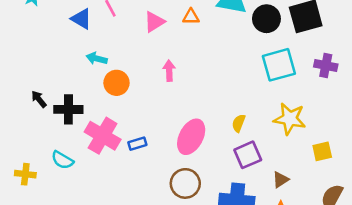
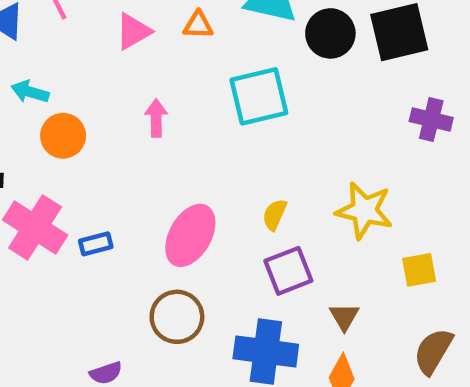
cyan square: (279, 65) -> (259, 96), moved
brown triangle: (281, 180) -> (344, 317), turned -30

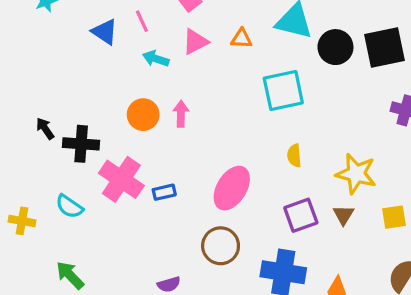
cyan arrow: (30, 92) -> (156, 59), moved
pink arrow: (156, 118) -> (181, 114), moved
yellow semicircle: (275, 215) -> (294, 156), moved, turned -30
brown triangle: (344, 317) -> (343, 215), moved

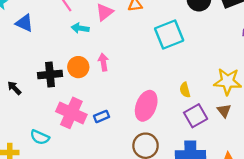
blue triangle: (105, 32) -> (24, 23), moved
black cross: (81, 144) -> (50, 74), moved
yellow semicircle: (294, 156) -> (185, 90), moved

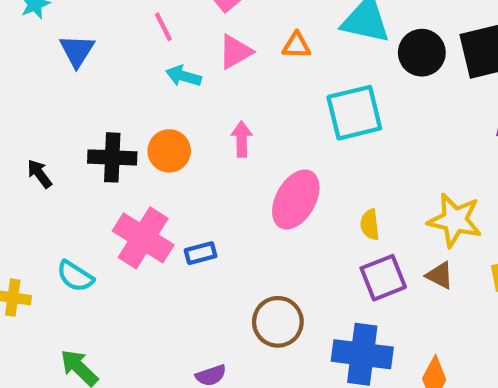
blue triangle: (24, 23) -> (77, 51), turned 30
pink arrow: (103, 62) -> (242, 139), moved
pink ellipse: (146, 106) -> (296, 199), moved
brown triangle: (224, 111) -> (440, 275), turned -32

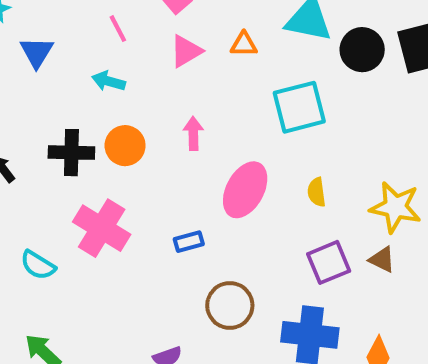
cyan arrow: (183, 76) -> (109, 81), moved
yellow semicircle: (370, 225) -> (317, 192), moved
blue rectangle: (201, 253) -> (189, 242), moved

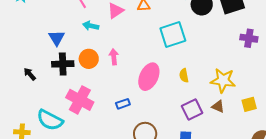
blue triangle: (37, 52) -> (57, 38), moved
cyan arrow: (109, 81) -> (91, 26), moved
pink arrow: (193, 133) -> (114, 57), moved
cyan semicircle: (38, 265) -> (50, 120), size x1.5

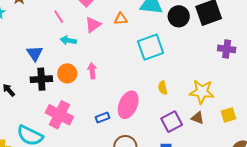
pink ellipse: (149, 77) -> (128, 105), moved

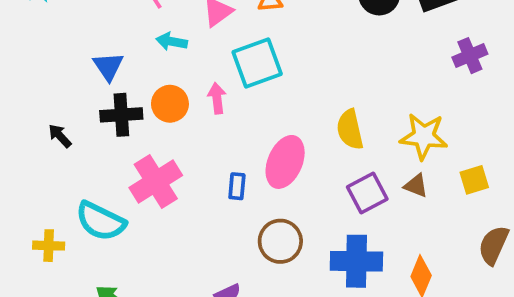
cyan square: (151, 47) -> (257, 63), moved
purple cross: (227, 49) -> (470, 56), turned -30
yellow semicircle: (163, 88) -> (350, 129), size x1.5
pink cross: (59, 115) -> (156, 182), turned 32
blue rectangle: (102, 117) -> (237, 186), turned -64

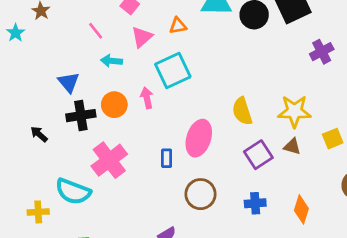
blue cross: (356, 261) -> (255, 203), size x0.6

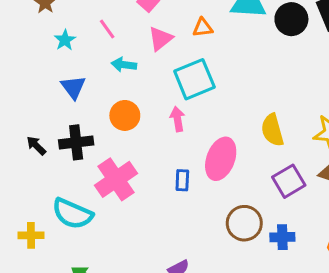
cyan star: (16, 33) -> (65, 40), moved
pink arrow: (147, 98) -> (178, 119), moved
black cross: (81, 116) -> (76, 142), moved
brown circle: (201, 194) -> (244, 223), moved

